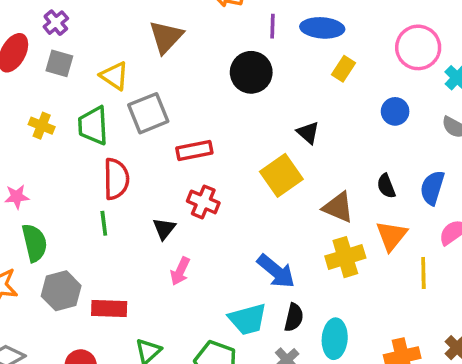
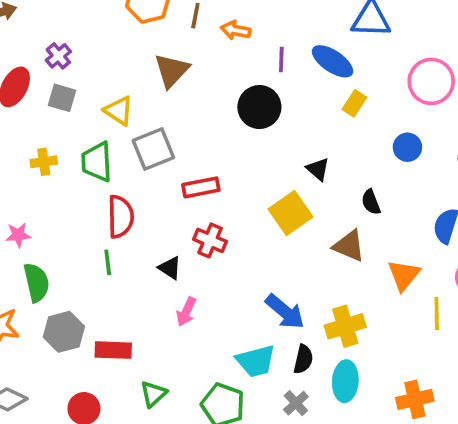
blue ellipse: (322, 28) -> (333, 61), turned 30
yellow cross: (42, 126) -> (44, 162), turned -30
black semicircle: (386, 186) -> (371, 202), moved
black triangle: (164, 229) -> (170, 268), turned -35
yellow cross: (345, 257) -> (345, 326), moved

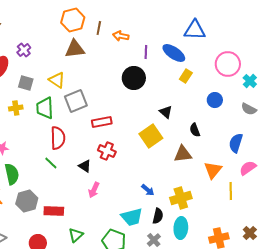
brown triangle: (172, 70) -> (75, 49), moved, turned 40
gray square: (62, 98) -> (26, 83), moved
brown triangle: (349, 246) -> (183, 154), turned -30
green line: (108, 262) -> (51, 163), turned -40
blue arrow: (285, 312) -> (148, 190), size x0.6

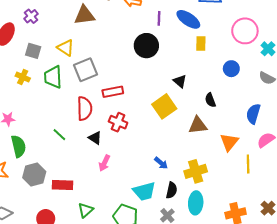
yellow rectangle: (186, 76) -> (201, 43), turned -32
yellow cross: (16, 108) -> (23, 77), turned 32
red semicircle: (58, 138) -> (85, 108), moved

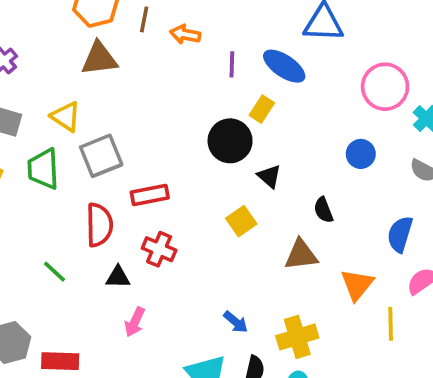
yellow rectangle: (201, 43) -> (262, 109), moved, turned 32
black circle: (146, 46) -> (230, 141), moved
yellow square: (164, 106) -> (241, 221), size x0.7
black triangle: (95, 138) -> (118, 277), turned -32

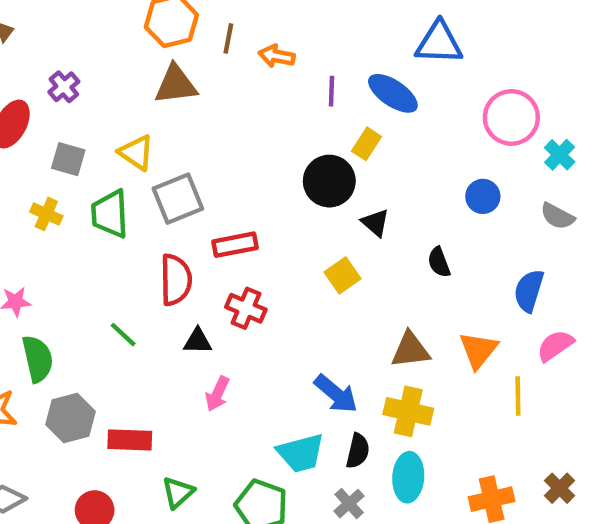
brown triangle: (301, 255) -> (410, 350), moved
blue arrow: (236, 322) -> (336, 394), size x1.5
yellow cross: (297, 337) -> (408, 411), turned 30

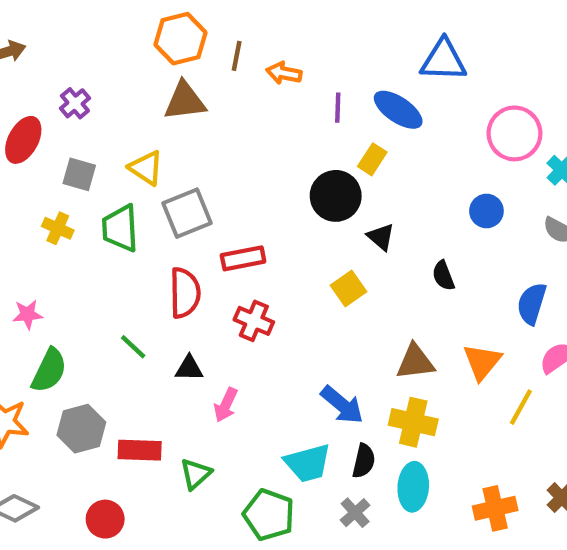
black triangle: (198, 341) -> (189, 368), moved
green semicircle: (38, 359) -> (49, 370), turned 39
yellow line: (518, 396) -> (521, 407), turned 30
green triangle: (178, 493) -> (196, 474), moved

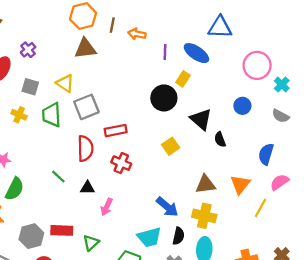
black triangle: (381, 237) -> (201, 119), moved, size x1.5
gray hexagon: (81, 429) -> (31, 236), moved

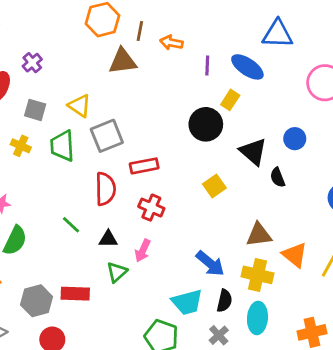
brown triangle: (85, 49) -> (123, 61), moved
blue circle: (242, 106) -> (295, 139), moved
orange triangle: (240, 184) -> (295, 255), moved, turned -30
pink arrow: (107, 207) -> (143, 251), moved
green triangle: (91, 243) -> (117, 272), moved

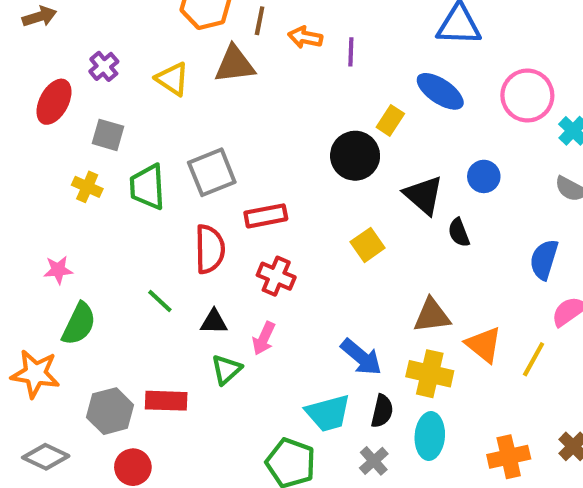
purple line: (207, 66) -> (351, 52), moved
blue ellipse: (247, 67) -> (440, 91), moved
yellow triangle: (80, 106) -> (172, 79), moved

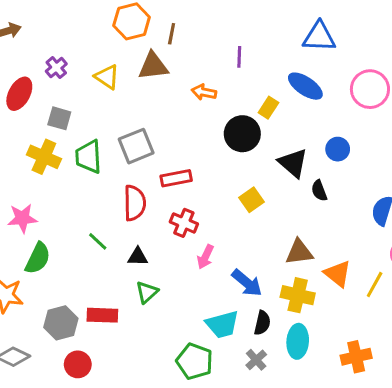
orange arrow: (305, 37) -> (204, 92), moved
yellow cross: (87, 187) -> (44, 157), size x1.5
pink star: (58, 270) -> (22, 218), size x1.4
pink arrow: (264, 338) -> (205, 257), moved

